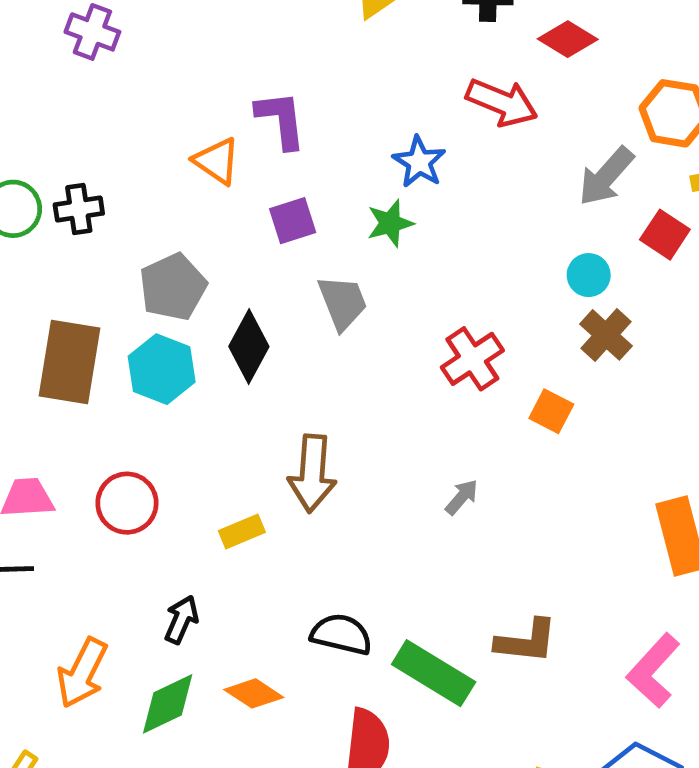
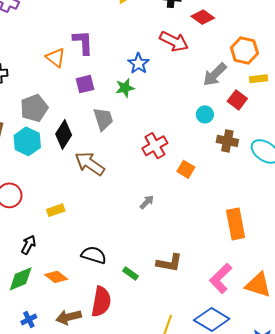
brown cross: (606, 335) -> (227, 141), moved, turned -35
brown arrow: (312, 473) -> (90, 164), moved, turned 116
green rectangle: (434, 673) -> (130, 273), size x0.5

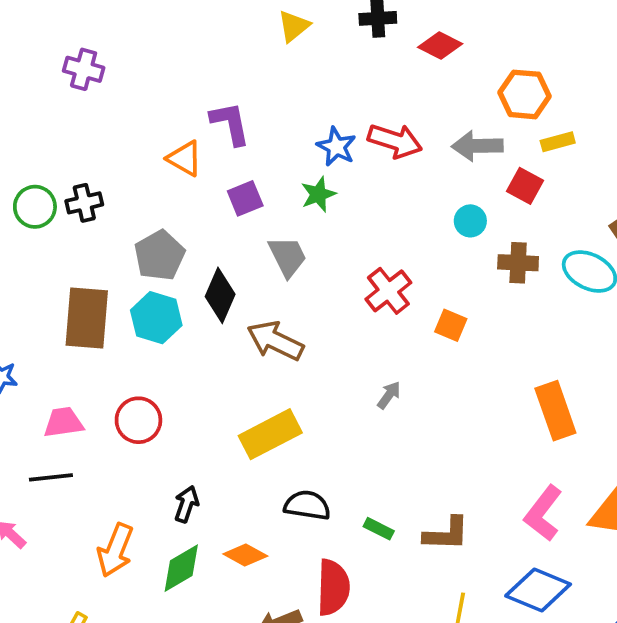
red arrow: (174, 41) -> (395, 141), moved
gray arrow: (215, 74) -> (477, 146), turned 52
yellow rectangle: (56, 210) -> (270, 434), moved, size x1.8
brown L-shape: (169, 263) -> (446, 534), moved

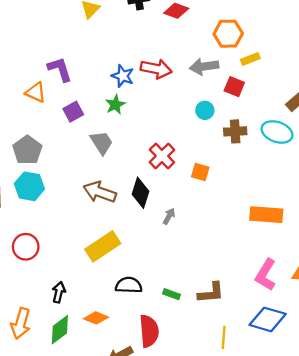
black diamond: (220, 295) -> (140, 193), moved
orange rectangle: (555, 411) -> (266, 215), turned -60

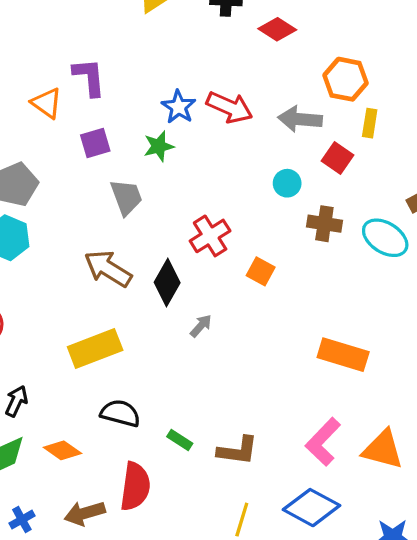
yellow rectangle: (250, 59) -> (370, 123), turned -72

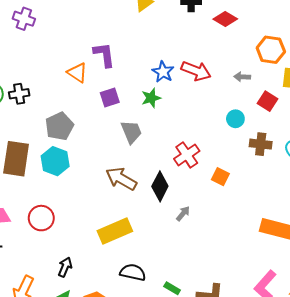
gray arrow: (300, 119) -> (242, 77), size x0.6

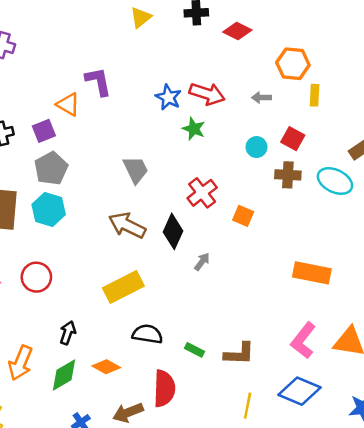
purple square: (110, 97) -> (44, 131), moved
green star: (151, 98) -> (194, 129), moved, turned -30
red square: (268, 101) -> (293, 139), moved

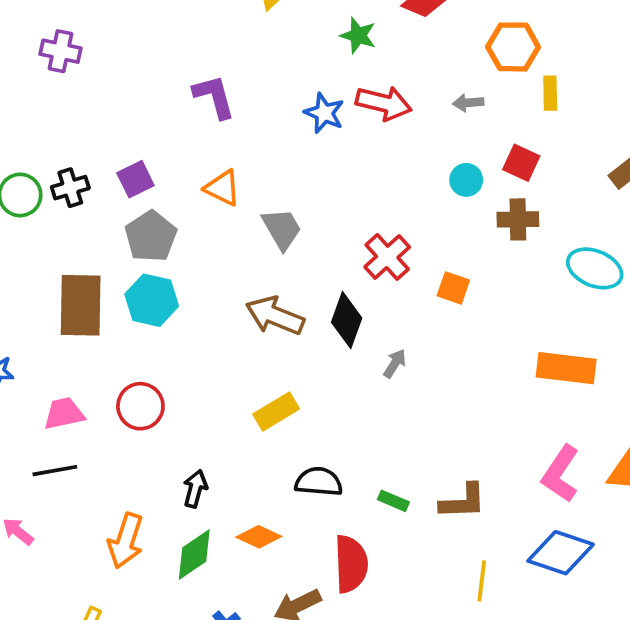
orange triangle: (68, 104) -> (223, 188), moved
green star: (194, 129) -> (358, 35), moved
cyan ellipse: (335, 181) -> (595, 268), moved
yellow rectangle: (123, 287) -> (276, 411), size x0.7

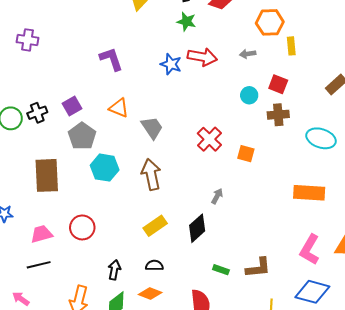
cyan hexagon: (152, 300) -> (105, 168), moved
brown arrow: (275, 316) -> (151, 174), turned 60
black diamond: (347, 320) -> (197, 228), moved, turned 32
black semicircle: (319, 482) -> (154, 265), moved, size x0.7

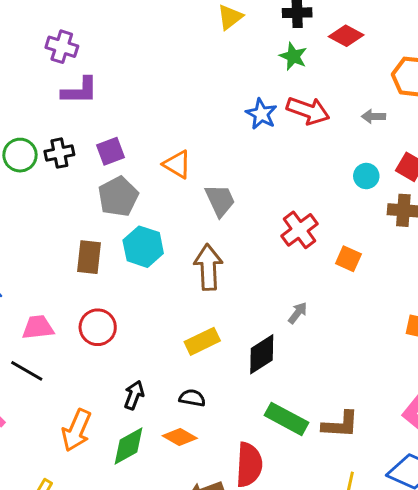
purple L-shape: (111, 59) -> (80, 91), moved, turned 100
brown rectangle: (47, 175) -> (89, 257), moved, size x0.7
black line: (39, 265) -> (27, 371), turned 35
green rectangle: (221, 270) -> (286, 419), size x1.8

